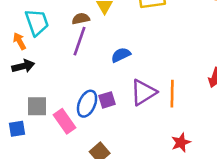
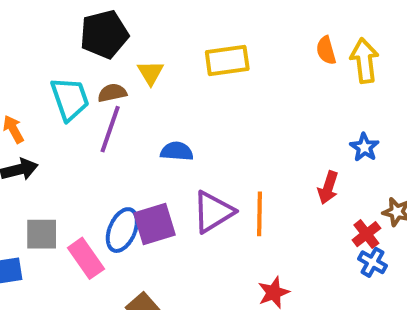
cyan trapezoid: (37, 22) -> (70, 99), moved
blue semicircle: (121, 55) -> (177, 151), turned 30
purple square: (107, 100) -> (155, 224), size x1.5

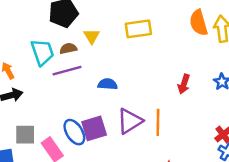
orange semicircle: (326, 50) -> (199, 23), size x1.5
purple line: (110, 129) -> (67, 71), turned 56
red arrow: (328, 188) -> (184, 84), moved
blue ellipse: (122, 230) -> (74, 132), turned -55

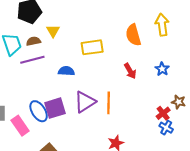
orange semicircle: (199, 23) -> (133, 35), moved
yellow rectangle: (138, 29) -> (92, 47), moved
red arrow: (184, 84) -> (130, 71), turned -49

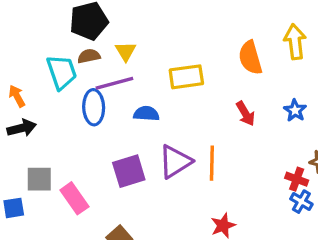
brown semicircle: (33, 41) -> (89, 56), moved
purple line: (32, 60) -> (114, 83), moved
blue ellipse: (39, 111) -> (94, 107), moved, turned 30
red cross: (163, 113) -> (297, 179), turned -32

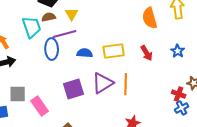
yellow rectangle: (186, 77) -> (114, 51), moved
blue cross: (301, 202) -> (182, 108), turned 32

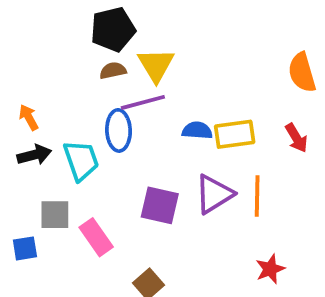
yellow triangle: (72, 14) -> (156, 65), size x1.5
cyan trapezoid: (32, 27) -> (81, 160), moved
blue semicircle: (85, 53) -> (197, 130), moved
purple square: (74, 89) -> (160, 205), turned 30

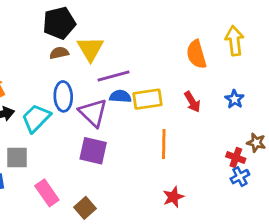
purple line: (143, 102) -> (114, 76), moved
cyan trapezoid: (81, 160) -> (36, 118), turned -116
purple triangle: (214, 194) -> (93, 113), moved, turned -44
pink rectangle: (96, 237) -> (47, 193), moved

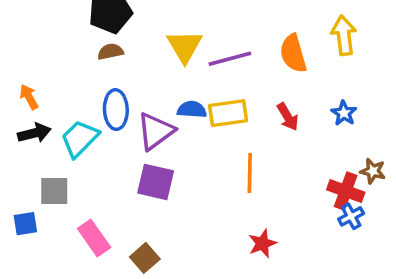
yellow triangle: (90, 49) -> (185, 46), moved
purple line: (114, 76) -> (230, 59), moved
purple triangle: (93, 113) -> (156, 131), turned 40
red cross: (236, 158) -> (346, 191), size x1.4

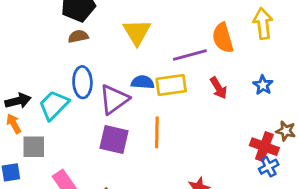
purple line: (230, 59) -> (190, 55), moved
orange arrow: (29, 97) -> (14, 124), moved
orange line: (250, 173) -> (157, 132), moved

